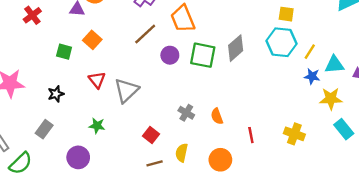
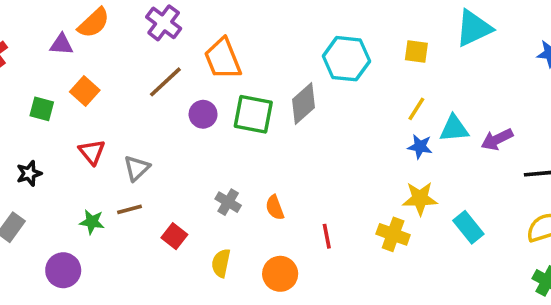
yellow square: (286, 14) -> (416, 52), moved
cyan hexagon: (281, 42) -> (346, 59), moved
gray triangle: (126, 90) -> (137, 168), size x0.7
yellow star: (331, 99) -> (420, 199), moved
brown line: (155, 163) -> (130, 209), moved

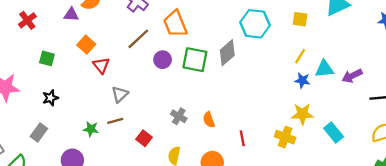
green square: (42, 109) -> (47, 58), moved
red triangle: (92, 152) -> (101, 65), moved

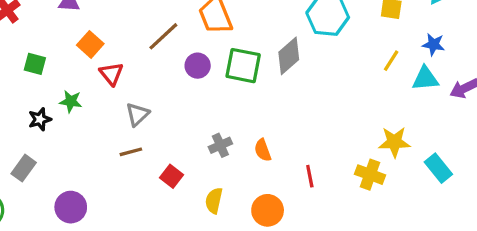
blue star: (302, 80) -> (433, 44), moved
gray cross: (179, 116) -> (220, 145), turned 35
green star: (91, 129) -> (71, 101), moved

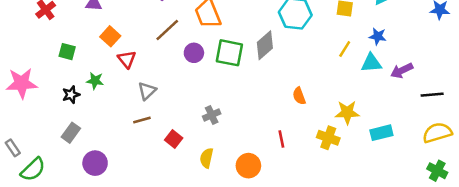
orange semicircle: (263, 150) -> (299, 96), moved
gray rectangle: (24, 168) -> (71, 133), moved
cyan rectangle: (438, 168) -> (381, 133), turned -65

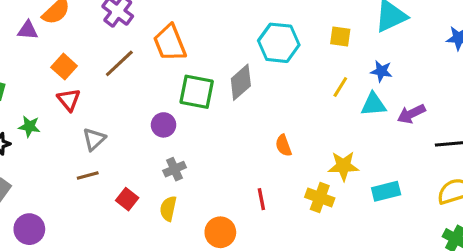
orange square: (110, 36) -> (64, 67), moved
purple circle: (194, 53) -> (163, 125), moved
yellow semicircle: (207, 158) -> (168, 209), moved

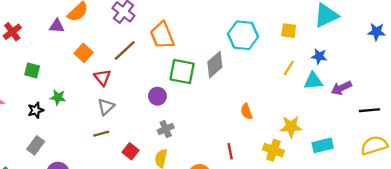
red triangle: (69, 100) -> (102, 77), moved

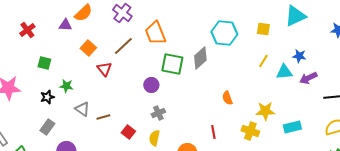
blue star: (319, 56) -> (299, 56), moved
gray triangle: (106, 107) -> (82, 109), moved, turned -42

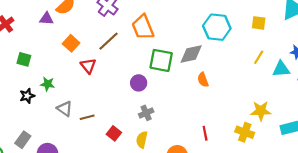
gray diamond: (200, 58) -> (191, 54), turned 30
orange semicircle: (227, 98) -> (203, 80), moved
gray rectangle: (47, 127) -> (23, 140), moved

